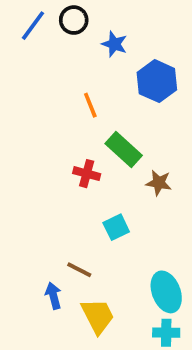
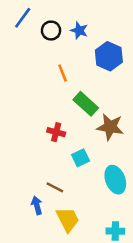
black circle: (74, 20) -> (51, 31), moved
red cross: (87, 174) -> (56, 132), moved
brown star: (159, 183) -> (110, 127), size x1.5
cyan ellipse: (166, 292) -> (115, 180), moved

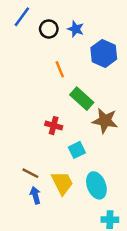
cyan ellipse: (115, 180) -> (96, 185), moved
brown line: (55, 187) -> (30, 173), moved
yellow trapezoid: (68, 219) -> (62, 183), moved

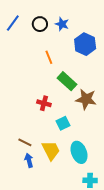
blue line: (22, 17) -> (13, 23), moved

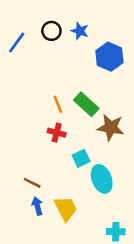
blue line: (13, 23) -> (17, 42), moved
orange line: (49, 57) -> (58, 104), moved
yellow trapezoid: (51, 150) -> (66, 209), moved
cyan ellipse: (79, 152) -> (102, 179), moved

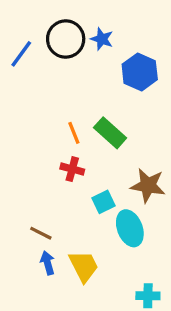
black circle: (51, 31) -> (66, 39), size x1.5
brown star: (111, 127) -> (148, 185), moved

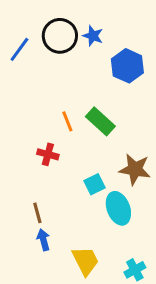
red cross: (72, 169) -> (48, 154), moved
brown line: (41, 233) -> (37, 213), turned 48
yellow trapezoid: (84, 266) -> (85, 261), moved
cyan cross: (148, 296) -> (135, 270), turned -30

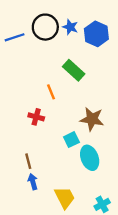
blue line: (19, 49) -> (15, 37), turned 36
blue hexagon: (127, 66) -> (96, 34), moved
green rectangle: (100, 121) -> (74, 70), moved
brown star: (135, 169) -> (92, 119), moved

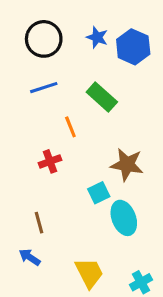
black circle: (45, 27) -> (44, 39), moved
blue line: (15, 37) -> (44, 88), moved
red cross: (36, 117) -> (50, 161), turned -35
blue arrow: (33, 182) -> (30, 257), moved, turned -42

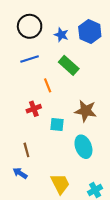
blue star: (97, 37) -> (61, 35), moved
cyan square: (99, 193) -> (57, 125), moved, turned 32

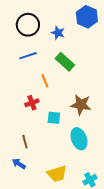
blue hexagon: (90, 32) -> (87, 17), moved
yellow trapezoid: (60, 184) -> (57, 174), turned 100

